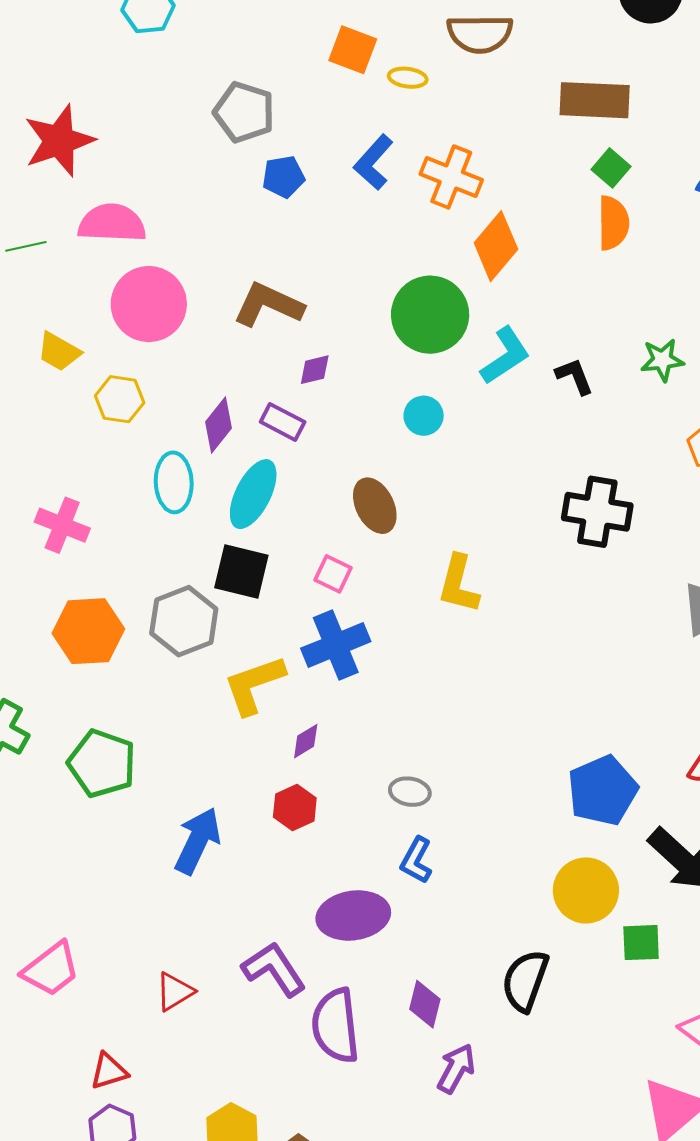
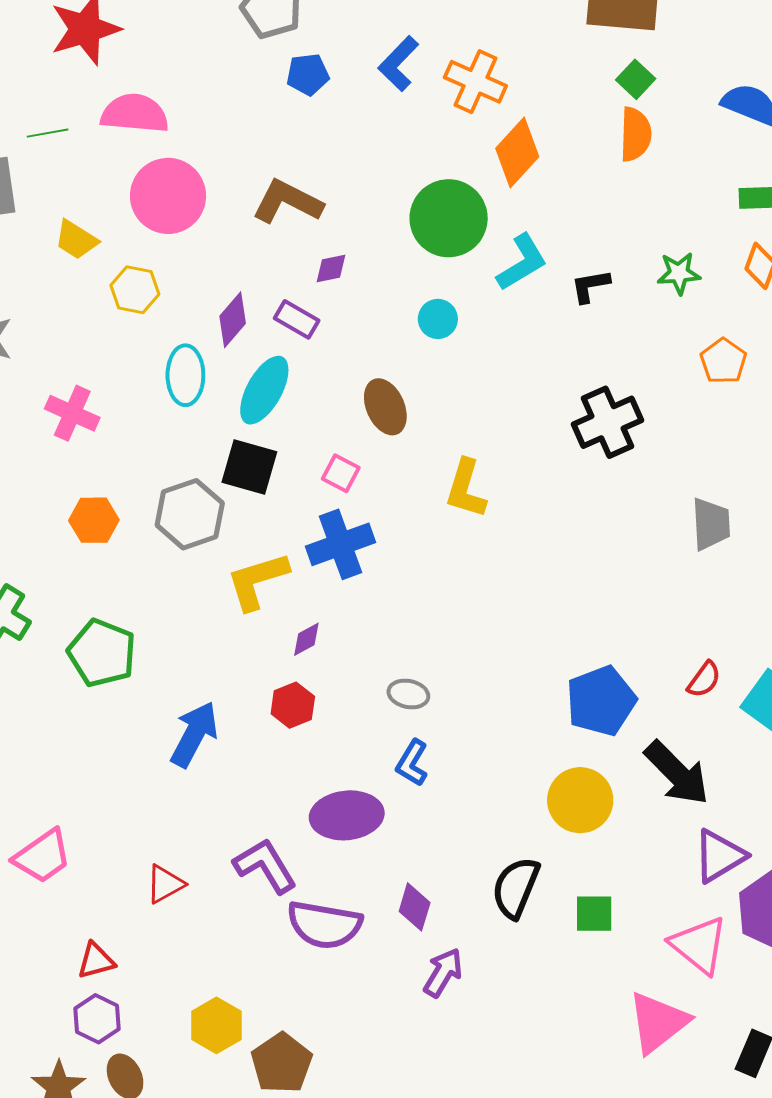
black L-shape: (574, 376) -> (590, 286), turned -81
black cross: (597, 512) -> (607, 422), turned -36
orange hexagon: (88, 631) -> (94, 520), size x0.7
green square: (641, 943) -> (594, 914), moved
purple semicircle: (336, 1026) -> (324, 925), turned -76

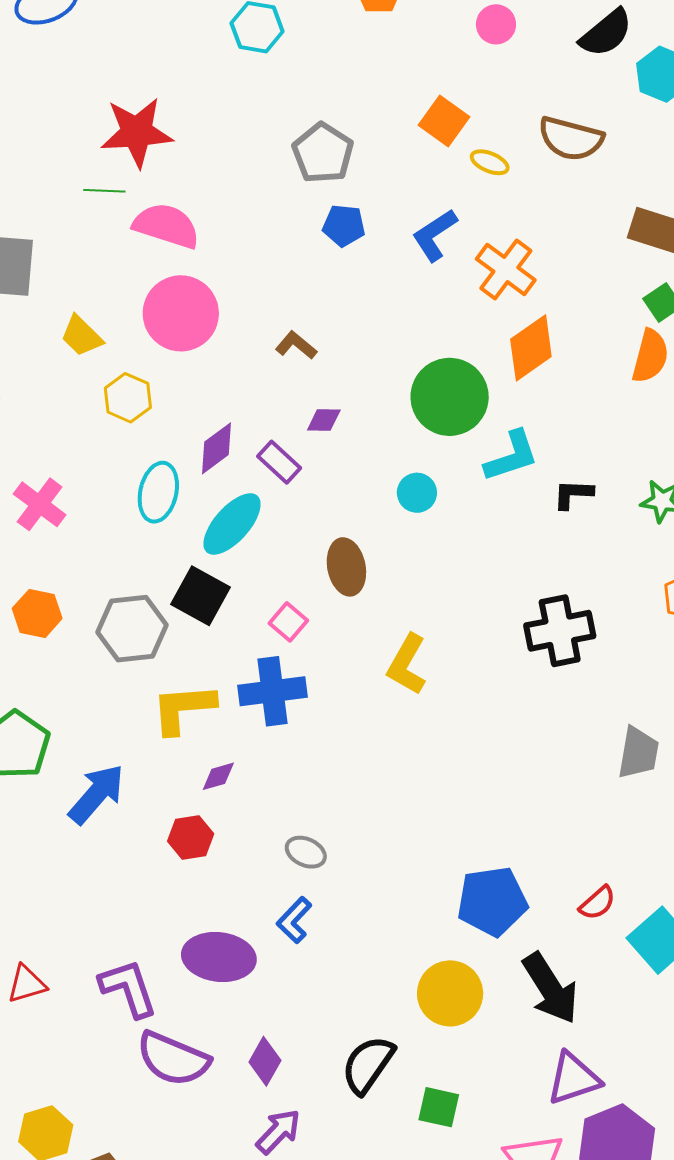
green line: (48, 133) -> (104, 191), moved
brown L-shape: (287, 202) -> (296, 345), size x0.6
blue arrow: (194, 734) -> (97, 794), moved

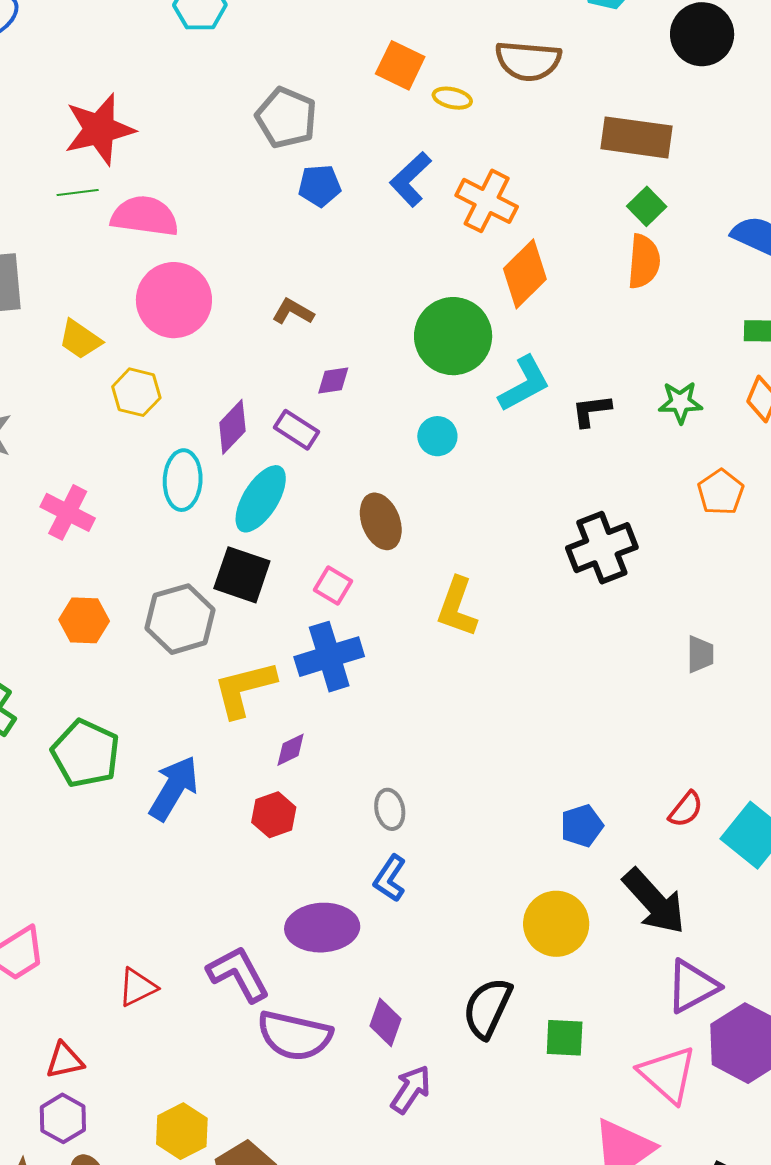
gray trapezoid: (638, 753) -> (700, 654), size x0.7
gray ellipse: (306, 852) -> (390, 809), turned 63
blue pentagon: (492, 901) -> (582, 826), size x0.6

